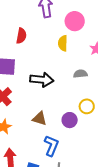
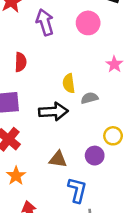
pink circle: (75, 21) -> (88, 23), moved
yellow semicircle: (63, 43) -> (69, 83), moved
gray semicircle: (80, 74) -> (90, 98), moved

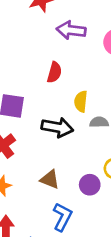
purple arrow: (45, 22) -> (71, 30), turned -80
red semicircle: (21, 62) -> (54, 72), moved

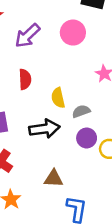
purple arrow: (71, 30) -> (27, 36), turned -32
purple circle: (90, 185) -> (87, 138), moved

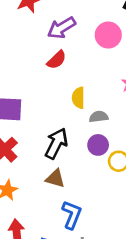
red semicircle: (25, 79) -> (57, 60), moved, turned 36
black arrow: (44, 129) -> (56, 143), moved, turned -68

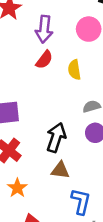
purple arrow: (62, 28) -> (44, 29), turned -44
yellow semicircle: (78, 98) -> (74, 70), moved

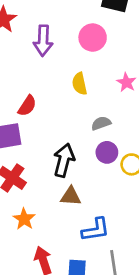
red semicircle: (44, 60) -> (27, 106), moved
blue L-shape: (81, 201) -> (96, 230), turned 72

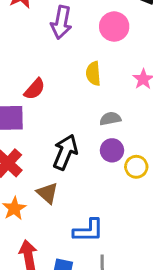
brown triangle: (71, 196) -> (47, 193), moved, turned 30

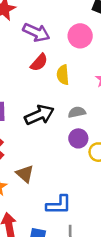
purple arrow: (61, 22) -> (36, 32), turned -76
red semicircle: (35, 89) -> (39, 62), moved
black arrow: (65, 152) -> (39, 115), moved, turned 44

